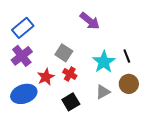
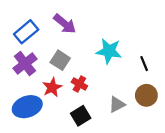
purple arrow: (90, 21) -> (65, 24), moved
gray square: (64, 53) -> (60, 60), moved
cyan star: (104, 62) -> (109, 51), moved, turned -30

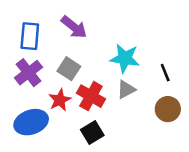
blue rectangle: (26, 32) -> (30, 36), turned -45
red cross: (79, 84) -> (91, 96), size x1.5
gray triangle: (117, 104) -> (126, 90), moved

